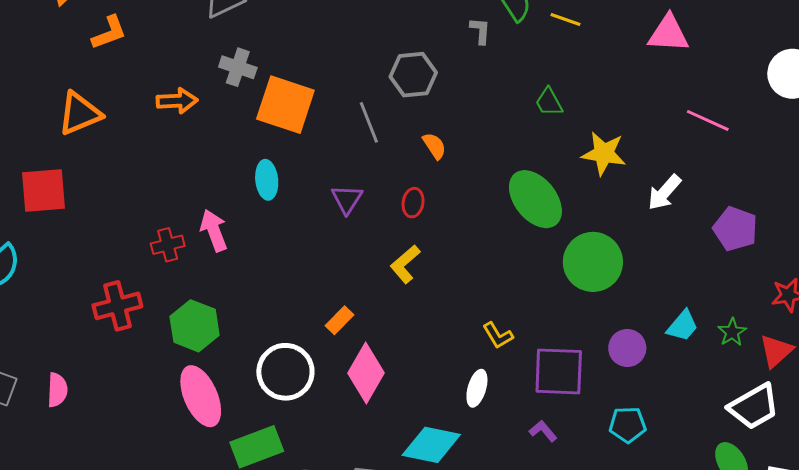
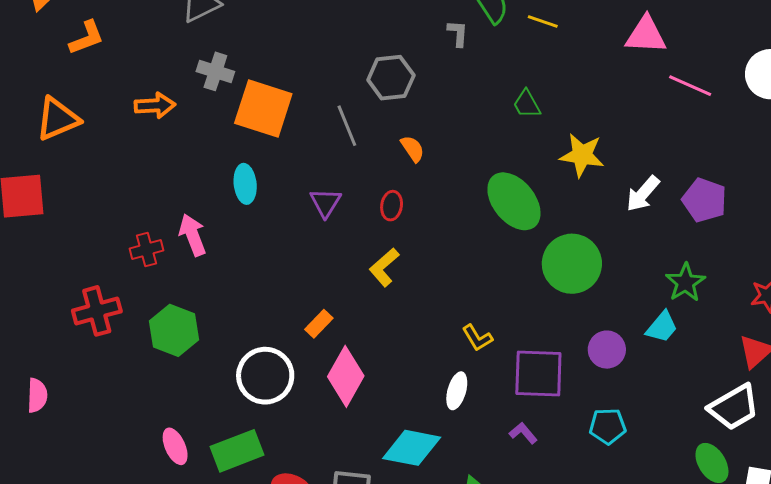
pink line: (708, 120) -> (690, 86), moved
purple pentagon: (735, 229) -> (704, 200), moved
green star: (732, 332) -> (685, 282), moved, size x1.4
pink ellipse: (201, 396) -> (175, 446), moved, size x0.6

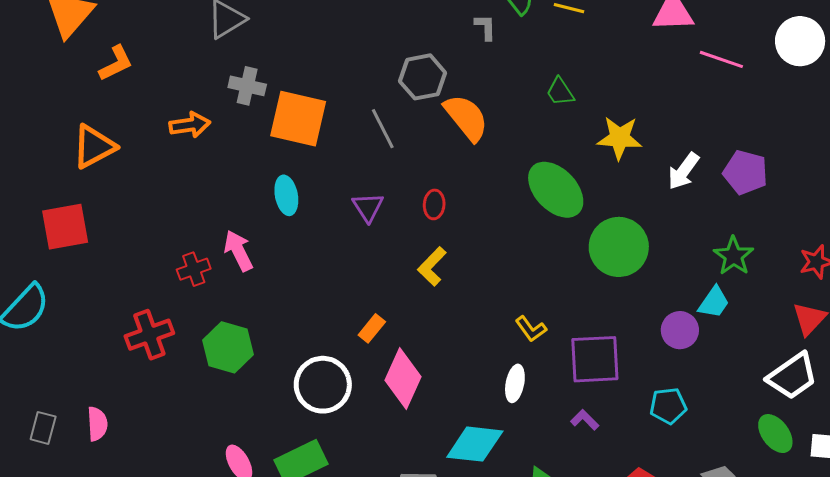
orange semicircle: (413, 149) -> (466, 118), moved, size x1.8
purple circle: (607, 350) -> (680, 330), moved

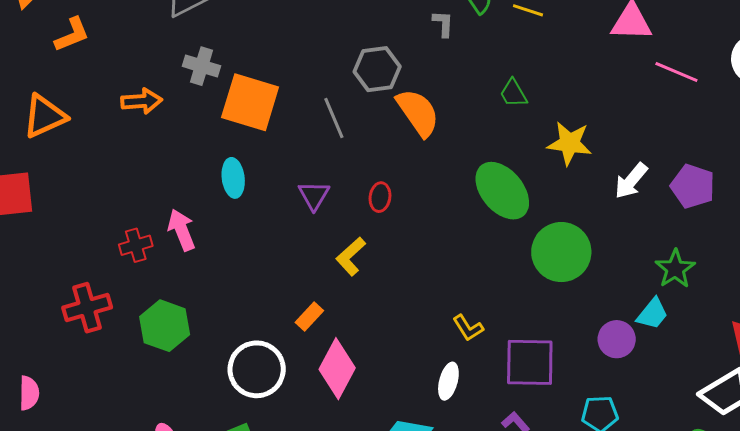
yellow L-shape: (432, 266) -> (351, 256), moved

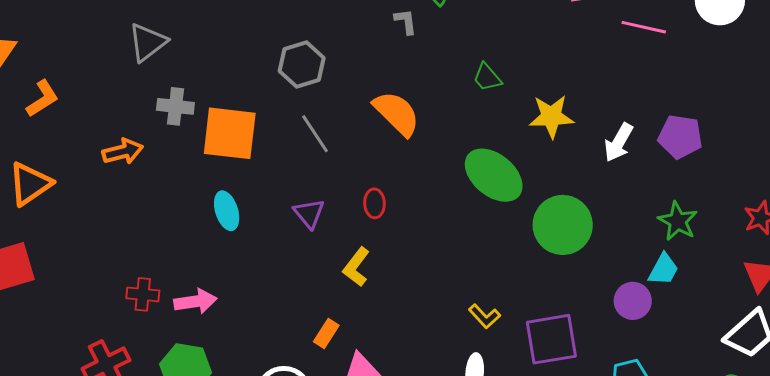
gray hexagon: (377, 69) -> (302, 65), moved
pink arrow: (182, 230) -> (195, 301), moved, turned 114
red cross: (136, 245) -> (143, 294), turned 32

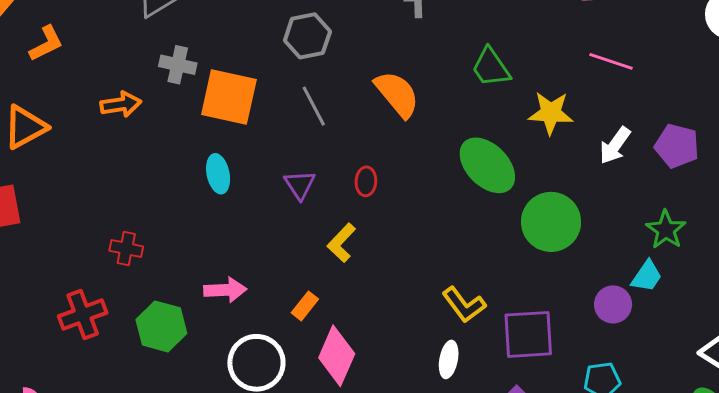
pink line: (644, 27) -> (611, 61), moved
green trapezoid: (487, 77) -> (491, 67), size x1.4
pink arrow: (195, 301) -> (225, 290), moved
yellow L-shape: (484, 316) -> (464, 305), size x1.4

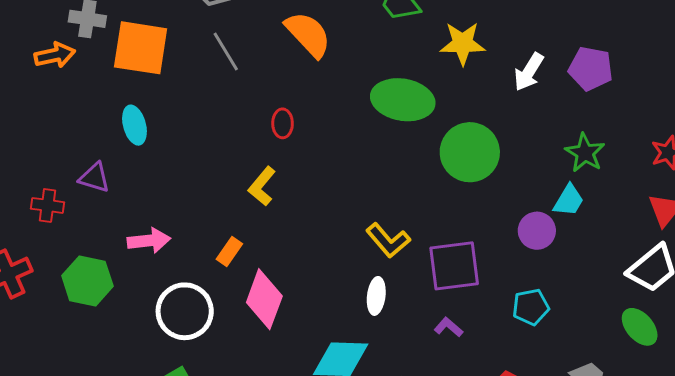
orange arrow: (121, 104) -> (55, 55), moved
green ellipse: (487, 165) -> (403, 100), turned -32
purple triangle: (300, 185) -> (94, 178), moved, turned -36

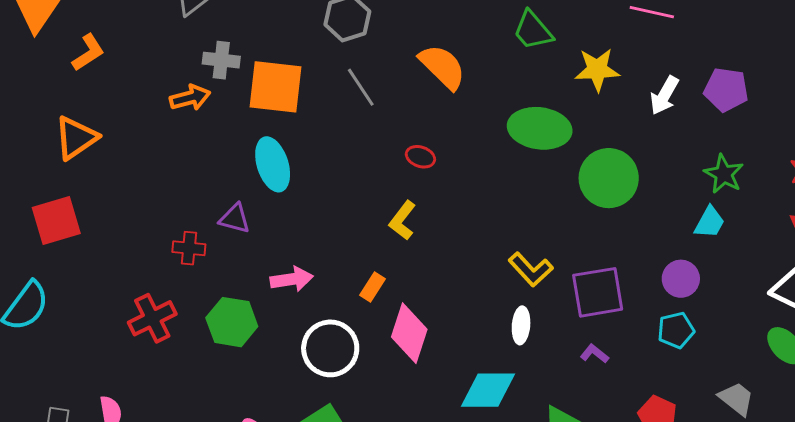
red ellipse: (283, 123) -> (420, 157), turned -68
cyan ellipse: (134, 125) -> (273, 164), size x1.4
purple circle: (537, 231) -> (681, 279), moved

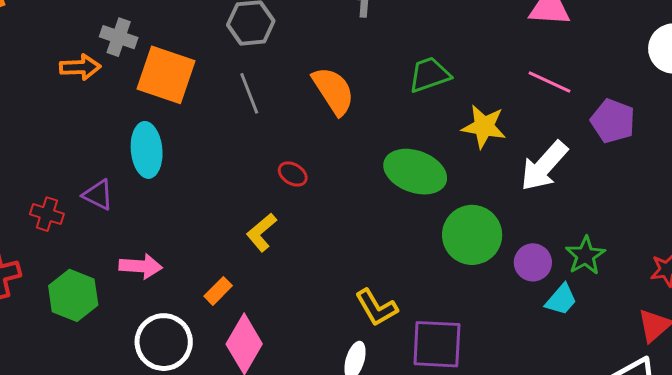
green trapezoid: (533, 31) -> (429, 75), turned 99
purple pentagon: (726, 90) -> (613, 121), moved
white arrow: (664, 95) -> (544, 166), size x1.4
purple circle: (681, 279) -> (533, 262), moved

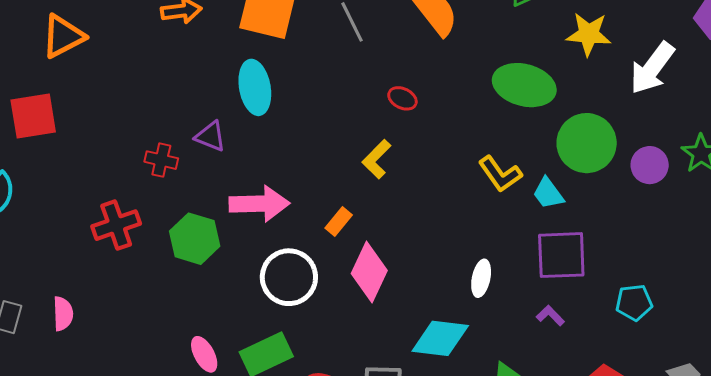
pink arrow: (141, 266) -> (259, 204), size x1.4
cyan trapezoid: (561, 300) -> (548, 193), moved, turned 108
yellow L-shape: (376, 308) -> (500, 174), moved

